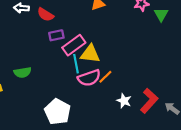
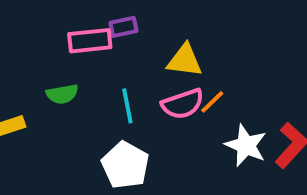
pink rectangle: (74, 45) -> (90, 41), moved, turned 30
cyan line: (76, 64) -> (127, 106), moved
white star: (124, 101) -> (246, 145), size x1.5

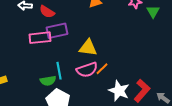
purple rectangle: (123, 27) -> (57, 31), size x1.5
green semicircle: (62, 94) -> (48, 81), moved

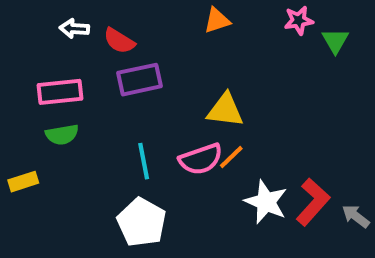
pink rectangle: (40, 38) -> (60, 92), moved
yellow triangle: (88, 48) -> (225, 110), moved
green semicircle: (48, 81) -> (62, 135), moved

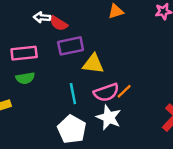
white arrow: (74, 29) -> (42, 17), moved
yellow triangle: (225, 110) -> (93, 64), moved
white star: (266, 202) -> (109, 117), moved

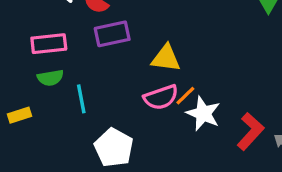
yellow triangle: (93, 64) -> (166, 58), moved
cyan line: (73, 94) -> (81, 99), moved
white star: (109, 117) -> (203, 114), moved

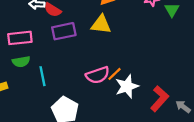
yellow triangle: (166, 58) -> (101, 24), moved
white star: (203, 114) -> (127, 86), turned 30

